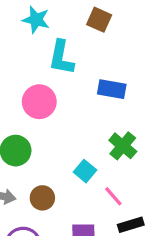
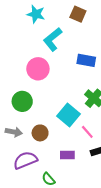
cyan L-shape: (61, 58) -> (53, 39), turned 40
cyan square: (85, 171) -> (68, 115), size x1.5

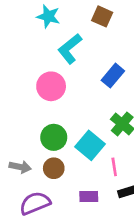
blue rectangle: (86, 60) -> (113, 76), turned -60
green circle: (22, 101) -> (54, 137), moved
pink line: (87, 132) -> (114, 167), turned 32

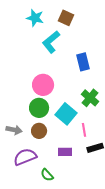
brown square: (102, 16) -> (66, 18), moved
blue rectangle: (113, 76) -> (83, 62), turned -54
pink circle: (51, 86) -> (43, 85), moved

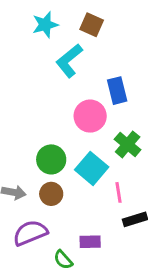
cyan star: (35, 18) -> (45, 25), turned -30
pink circle: (43, 85) -> (90, 116), moved
purple rectangle: (65, 152) -> (90, 242), moved

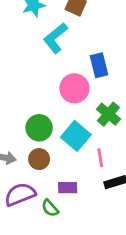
purple rectangle: (90, 242) -> (68, 188), moved
green semicircle: (63, 260) -> (50, 208), moved

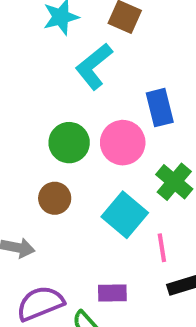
green circle: (39, 128) -> (69, 143), moved
brown circle: (39, 159) -> (55, 198), moved

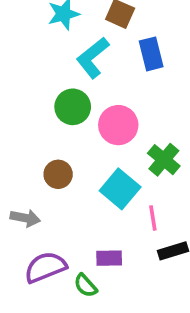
blue rectangle: (160, 108) -> (151, 54), moved
green circle: (69, 143) -> (73, 107), moved

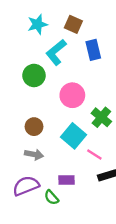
green circle: (73, 107) -> (34, 75), moved
gray arrow: (25, 218) -> (34, 154), moved
pink line: (153, 218) -> (94, 154), turned -49

